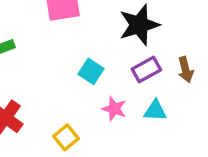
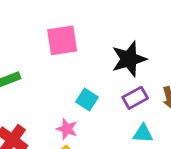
pink star: (114, 109) -> (67, 129), moved

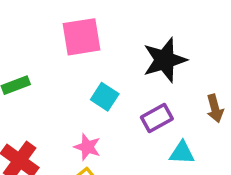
purple rectangle: (135, 98) -> (157, 118), moved
cyan square: (87, 99) -> (105, 97), moved

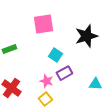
purple rectangle: (157, 118) -> (64, 73), moved

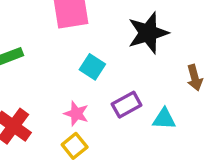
purple rectangle: (64, 73) -> (127, 105), moved

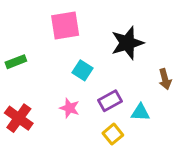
yellow square: (75, 146) -> (113, 134), moved

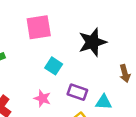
purple rectangle: (110, 101) -> (77, 92), turned 48

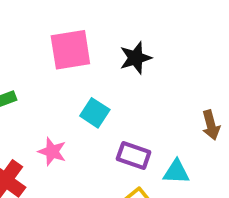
black star: (92, 42) -> (136, 58), moved, size x0.7
pink star: (42, 98) -> (52, 152), moved

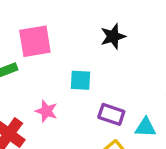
pink square: (70, 50) -> (35, 41), moved
cyan square: (95, 113) -> (80, 80), turned -30

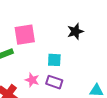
purple rectangle: (111, 114) -> (54, 82), moved

